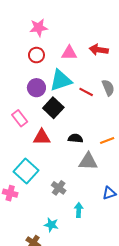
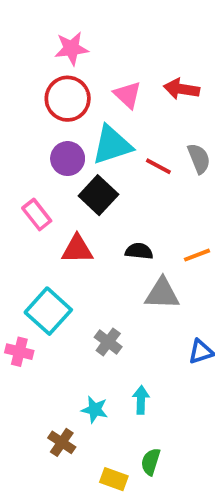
pink triangle: (69, 53) -> (127, 95), turned 42
red circle: (36, 55) -> (68, 99), size x1.5
cyan arrow: (79, 210) -> (141, 400), moved

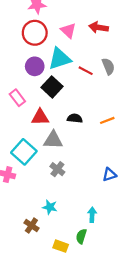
gray triangle: (162, 294) -> (53, 140), moved
cyan arrow: (141, 400) -> (92, 215), moved

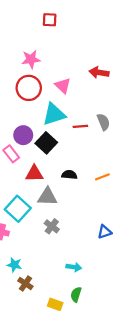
red arrow: (99, 27) -> (99, 73), moved
purple circle: (35, 66) -> (23, 135), moved
red line: (86, 71) -> (80, 126), turned -32
cyan star: (50, 207) -> (14, 265), moved
cyan arrow: (92, 215) -> (74, 267), moved, turned 96

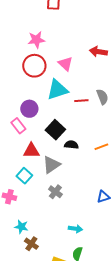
black square: (46, 143) -> (55, 130), moved
red triangle: (34, 174) -> (31, 151), moved
gray triangle: (47, 197) -> (51, 165), turned -36
cyan square: (18, 209) -> (24, 176), size x0.7

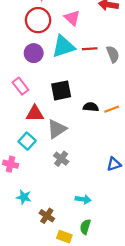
red line: (81, 101) -> (90, 49), moved
purple circle: (29, 109) -> (34, 53), moved
black square: (55, 130) -> (61, 90), turned 36
black semicircle: (71, 145) -> (91, 107), moved
brown cross: (31, 244) -> (47, 216), moved

